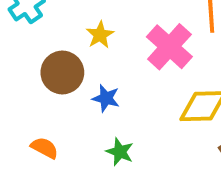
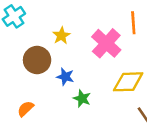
orange semicircle: (45, 148) -> (25, 109), turned -72
green star: (120, 152) -> (82, 99), moved

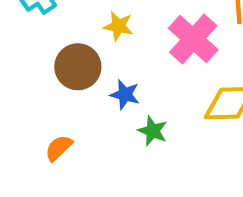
yellow star: (61, 36) -> (118, 26), turned -30

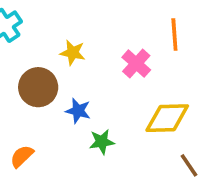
pink cross: (193, 39) -> (136, 64), size x0.7
green star: (153, 131) -> (102, 142), turned -30

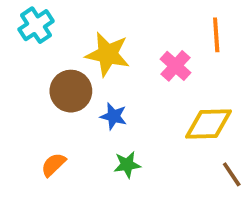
yellow star: (73, 53) -> (108, 54), size x1.6
green star: (102, 142) -> (127, 165), moved

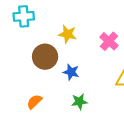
cyan cross: (36, 25) -> (24, 16), turned 30
yellow star: (108, 54) -> (68, 34), size x0.7

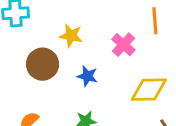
blue star: (71, 72) -> (87, 76), moved

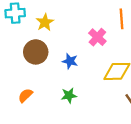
yellow star: (71, 36) -> (45, 22), moved, turned 30

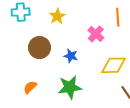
yellow star: (45, 22) -> (57, 16), moved
green star: (69, 95) -> (70, 87), size x1.6

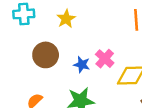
pink cross: (96, 34) -> (105, 59), moved

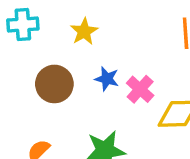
blue star: (82, 65) -> (107, 79), moved

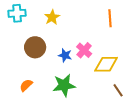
blue star: (107, 79) -> (65, 55), moved

